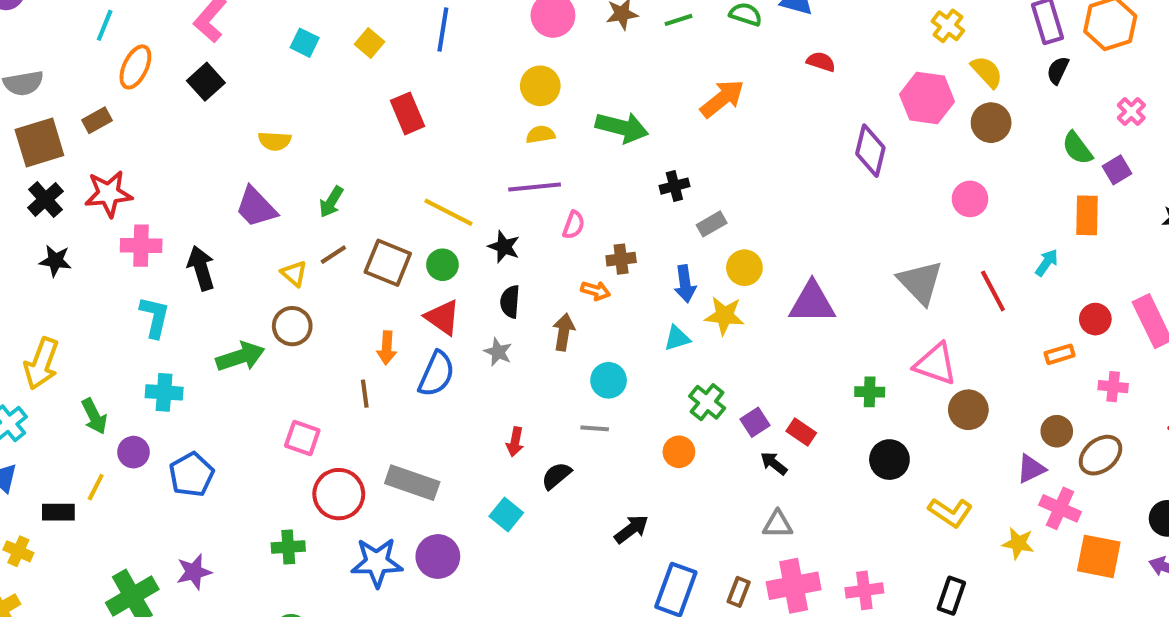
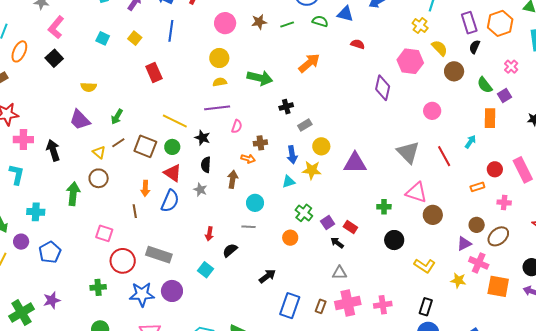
brown circle: (991, 123) -> (454, 71), moved
cyan L-shape: (155, 317) -> (17, 174), moved
green arrow: (240, 357) -> (73, 194), turned -65

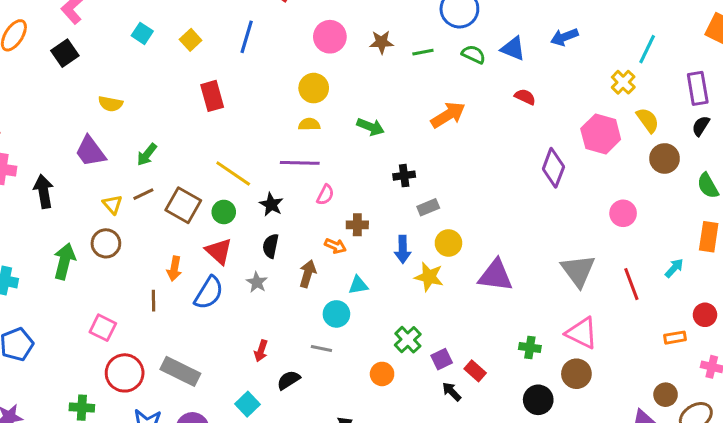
green arrow: (260, 78) -> (371, 127), size x0.7
cyan triangle: (289, 182) -> (358, 285), moved
brown circle: (433, 215) -> (576, 374), moved

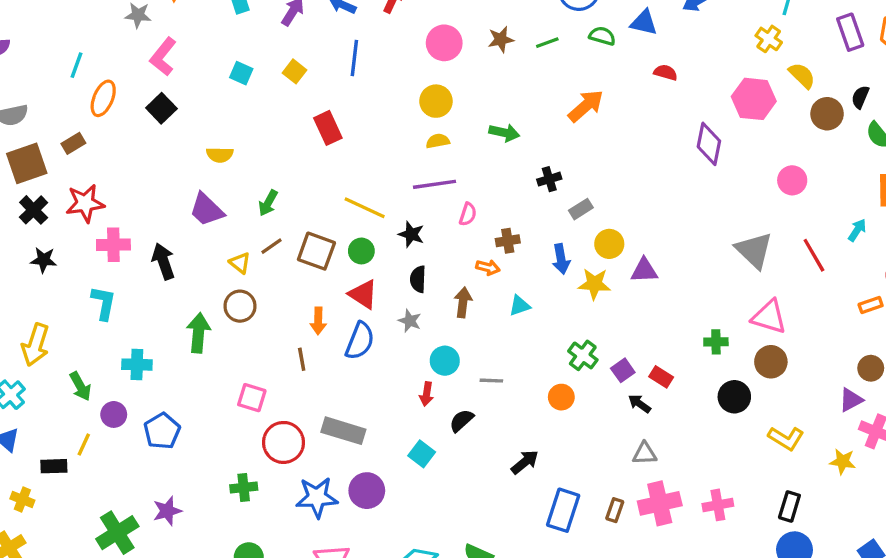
black semicircle: (701, 126) -> (860, 97), moved
purple triangle: (496, 275) -> (644, 270), moved, size x0.7
cyan circle: (336, 314) -> (445, 361), moved

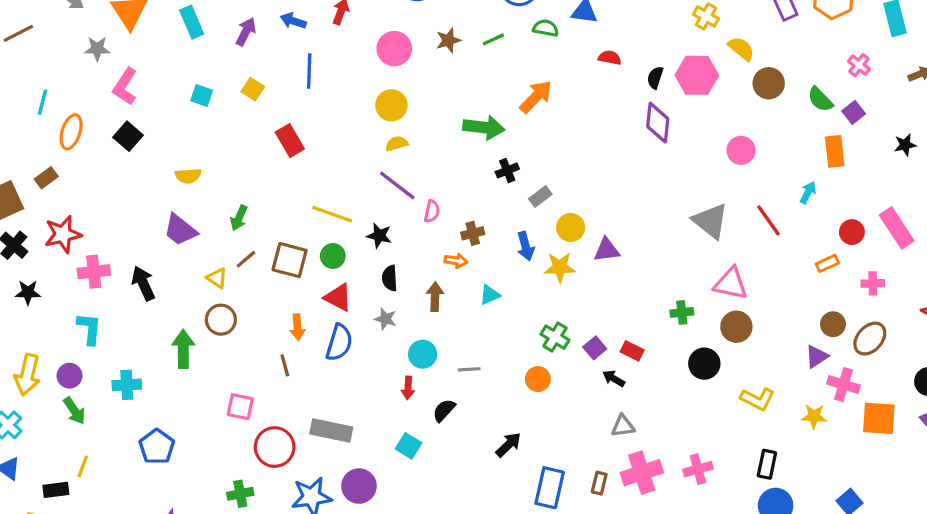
black semicircle: (860, 97) -> (655, 78), moved
green arrow: (504, 133) -> (484, 127), moved, size x1.4
purple line: (434, 184) -> (397, 185), turned 51
purple circle: (114, 414) -> (70, 376), moved

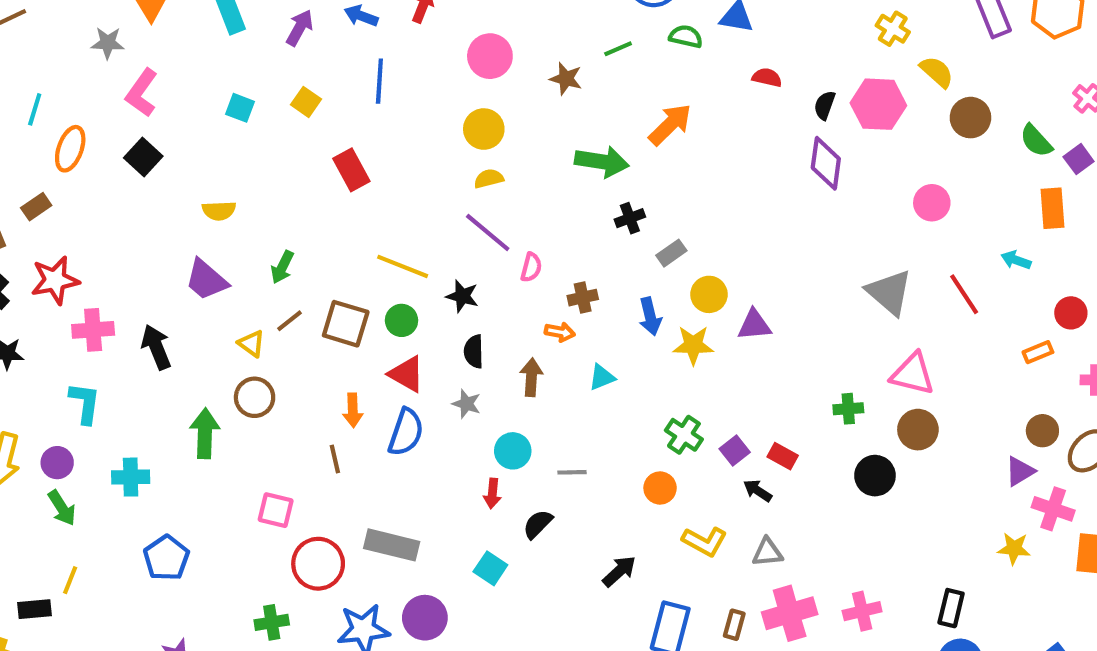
brown star: (448, 40) -> (566, 79), moved, turned 30
cyan arrow: (808, 193) -> (1016, 260), turned -100
yellow L-shape: (758, 399) -> (705, 541), moved

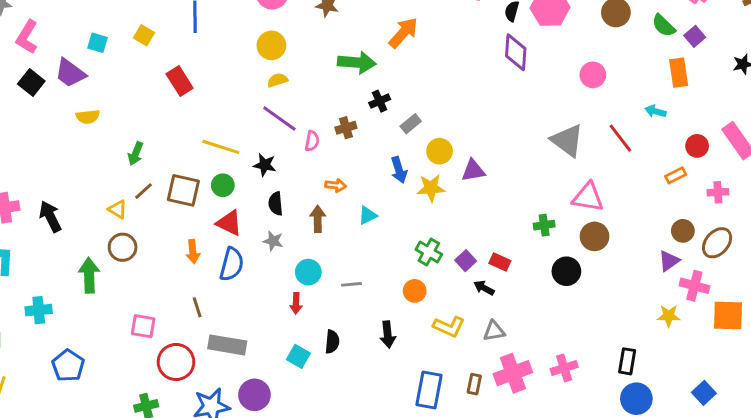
purple trapezoid: (206, 280) -> (70, 73), moved
brown cross: (583, 298) -> (346, 128), moved
brown line: (335, 459) -> (197, 307), moved
black semicircle: (538, 524) -> (332, 342), moved, turned 145
black arrow: (619, 571) -> (388, 335), moved, turned 130

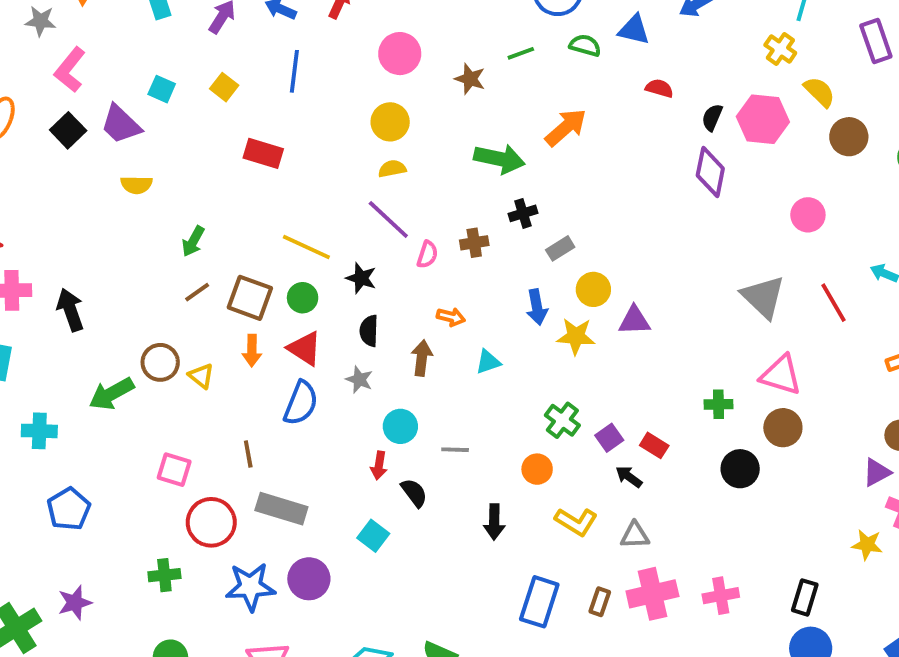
red rectangle: (180, 81) -> (263, 153), turned -48
yellow triangle: (118, 209) -> (201, 376), moved
orange arrow: (193, 251) -> (252, 351), moved
green arrow: (89, 275) -> (111, 394), turned -124
black semicircle: (332, 342) -> (414, 493), moved, turned -50

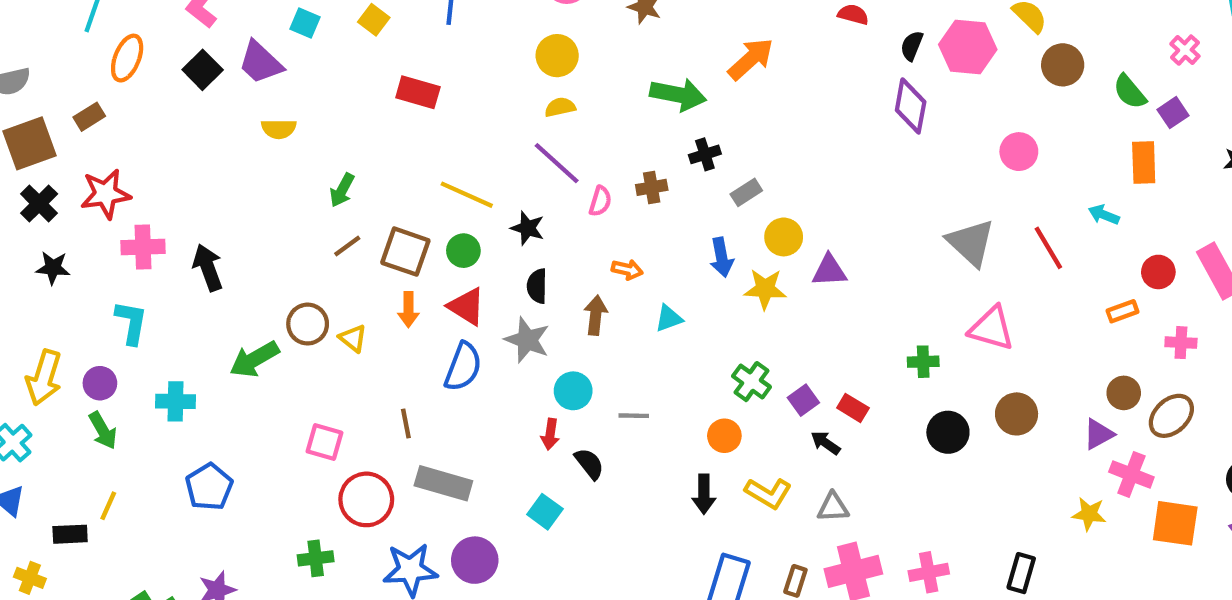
gray star: (359, 380) -> (527, 340), size x1.5
brown circle: (783, 428) -> (1017, 414), moved
black arrow: (494, 522) -> (704, 494), moved

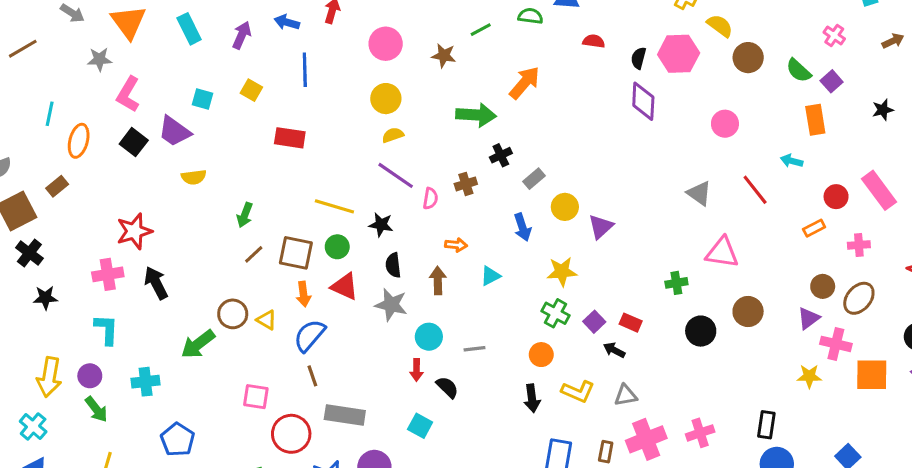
red star: (106, 194) -> (134, 231), moved
gray triangle: (971, 243) -> (699, 193), size x0.7
purple triangle: (829, 271) -> (601, 227), turned -32
yellow star: (765, 289) -> (562, 272), moved
blue semicircle: (463, 367) -> (310, 335), moved, turned -153

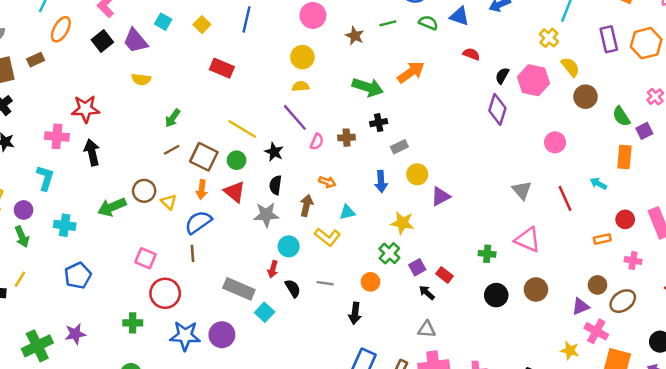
gray star: (391, 305) -> (266, 215), turned -30
gray line: (475, 349) -> (325, 283), moved
yellow L-shape: (578, 391) -> (328, 237), moved
gray rectangle: (345, 415) -> (239, 289), moved

